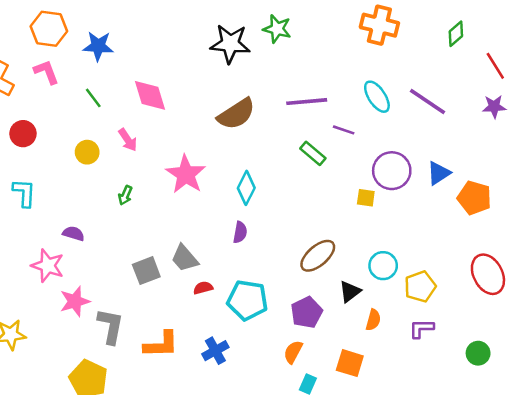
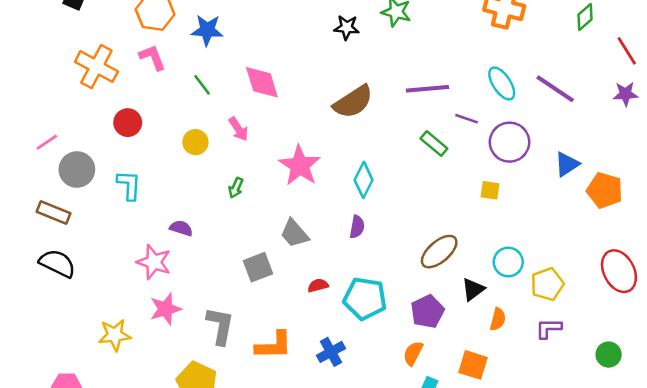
black star: (230, 44) -> (347, 27), size x0.6
purple circle: (392, 171) -> (510, 142), moved
gray trapezoid: (185, 258) -> (295, 233), moved
pink star: (75, 301) -> (165, 309), moved

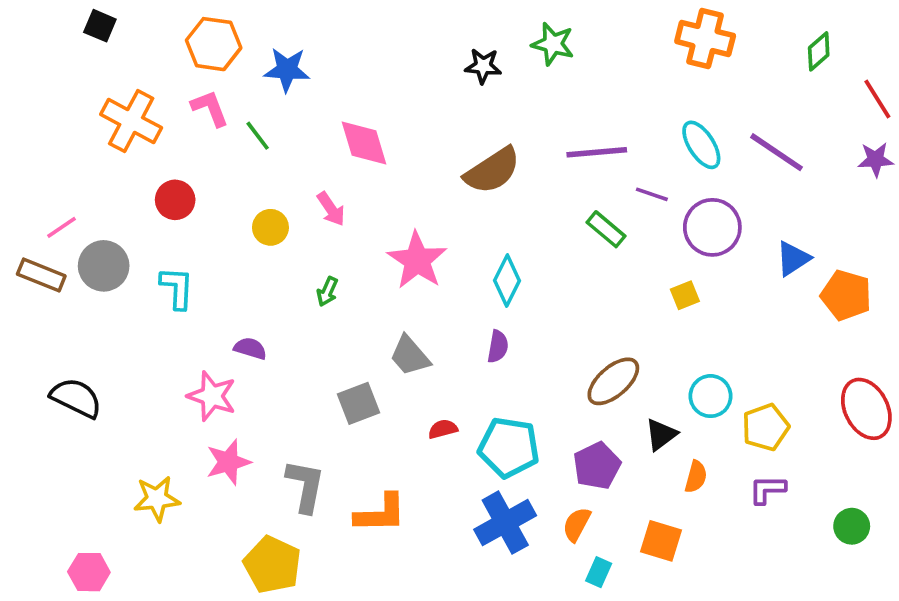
green line: (202, 85) -> (258, 136), moved
yellow square: (490, 190) -> (685, 295), turned -30
brown rectangle: (53, 212) -> (41, 275), moved
blue cross: (331, 352) -> (505, 523), moved, size x1.5

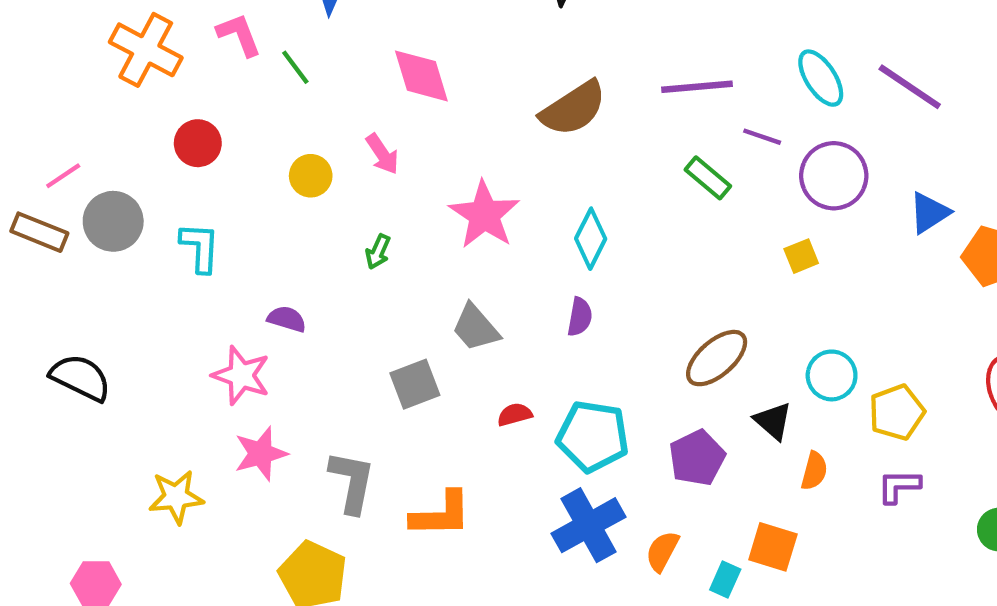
black triangle: (661, 435) -> (773, 421), turned -42
orange semicircle: (577, 524) -> (662, 551), moved
cyan rectangle: (599, 572) -> (725, 579), moved

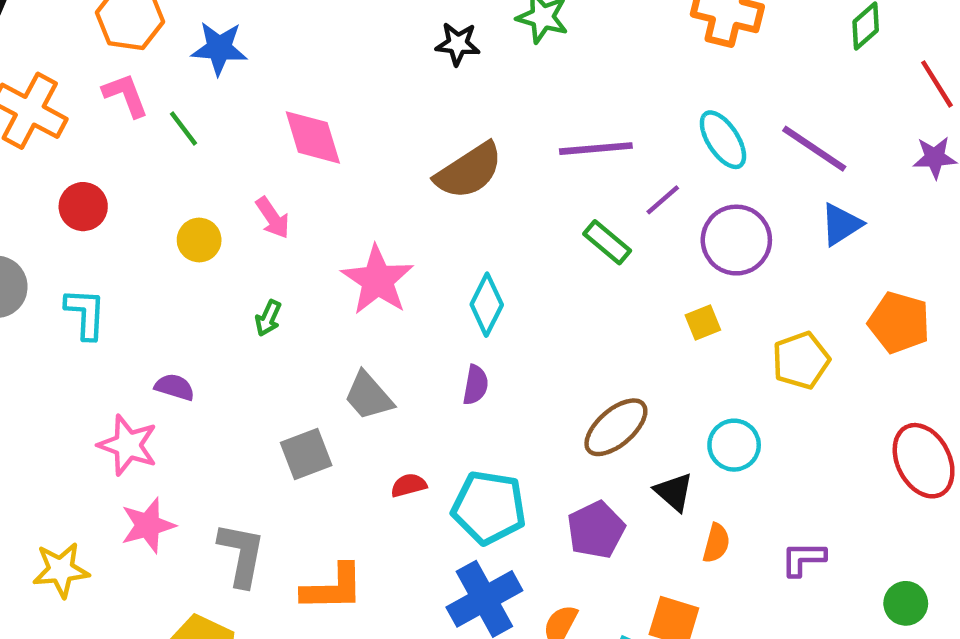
purple line: (762, 137) -> (663, 200), turned -60
blue triangle: (929, 213) -> (841, 224), moved
yellow pentagon: (897, 412) -> (801, 360), moved

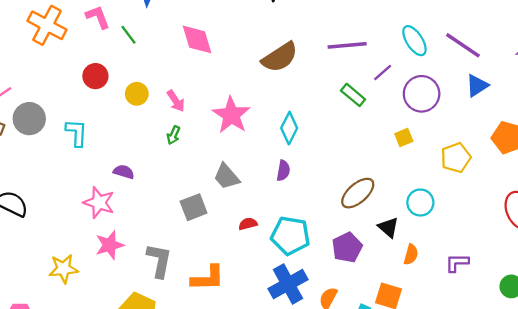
red circle: (83, 207) -> (95, 76), moved
pink arrow: (273, 218) -> (176, 101), moved

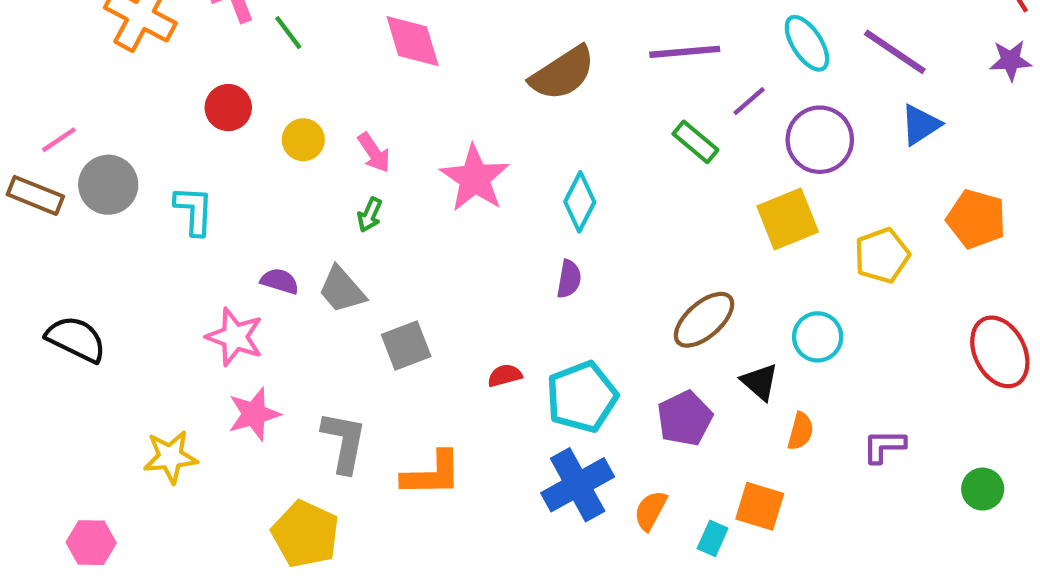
yellow square: (404, 138) -> (788, 219), size x1.8
gray trapezoid: (227, 177) -> (342, 290), moved
cyan pentagon: (290, 236) -> (582, 397), turned -30

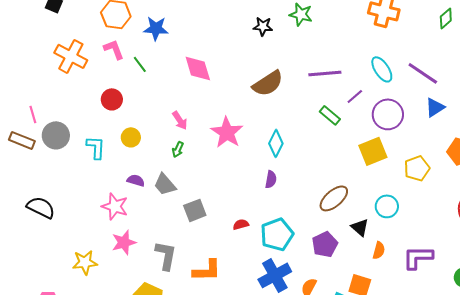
pink line: (59, 140) -> (33, 114), turned -72
yellow circle: (303, 140) -> (131, 137), moved
purple L-shape: (884, 446) -> (418, 257), size x1.5

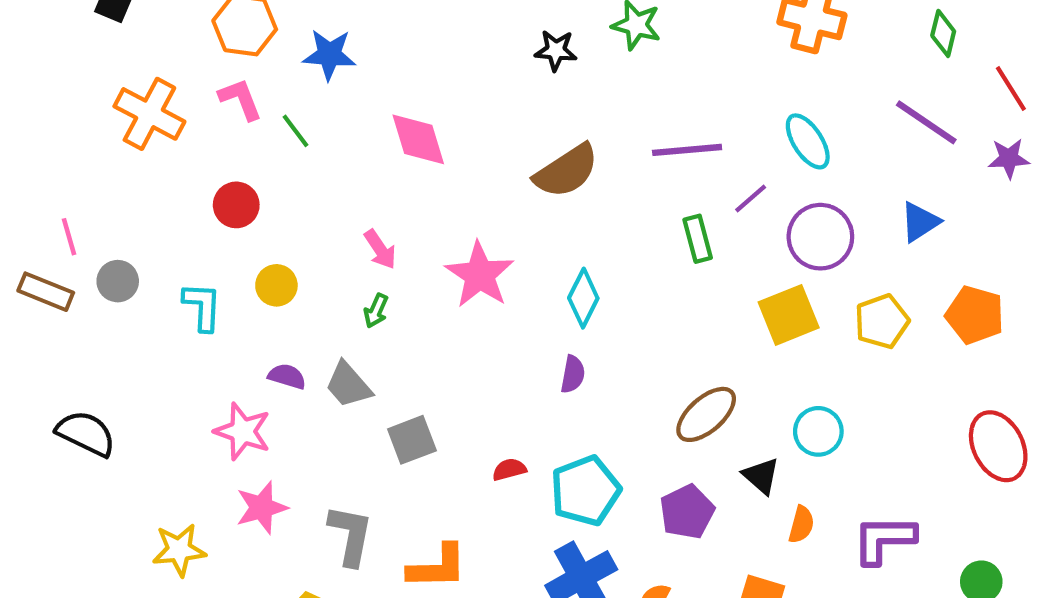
green diamond: (446, 18) -> (943, 33), turned -35
purple line: (423, 73) -> (926, 122), moved
green rectangle: (330, 115) -> (698, 239), turned 35
gray circle: (56, 135) -> (118, 281), size x0.7
yellow pentagon: (417, 168) -> (882, 321), moved

